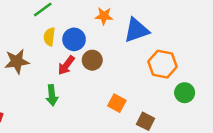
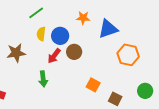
green circle: (185, 93) -> (145, 91), moved

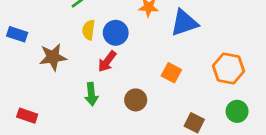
brown circle: (74, 52) -> (136, 100), moved
orange hexagon: (128, 55) -> (228, 68), moved
orange square: (93, 85) -> (171, 73), moved

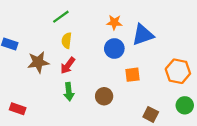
blue circle: (116, 33) -> (114, 49), moved
red arrow: (107, 61) -> (68, 66), moved
orange square: (171, 73) -> (132, 75), turned -35

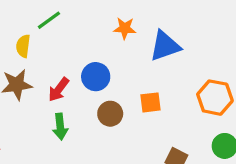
yellow semicircle: (67, 41) -> (23, 46), moved
blue circle: (114, 49) -> (96, 77), moved
brown circle: (104, 96) -> (110, 114), moved

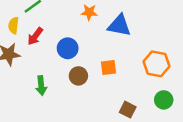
blue triangle: (165, 46) -> (119, 25), turned 30
red arrow: (59, 90) -> (35, 36), moved

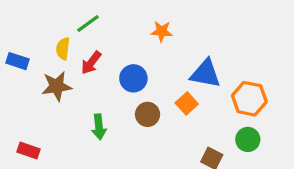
blue triangle: (119, 25) -> (205, 74), moved
orange square: (108, 67) -> (187, 103), turned -35
green circle: (164, 100) -> (248, 139), moved

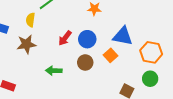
red arrow: (91, 63) -> (65, 38), moved
blue circle: (133, 78) -> (87, 39), moved
green arrow: (99, 127) -> (54, 71), turned 98

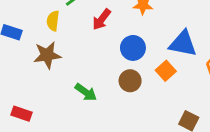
red arrow: (65, 38) -> (102, 19), moved
green arrow: (54, 71) -> (86, 92), turned -147

